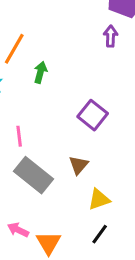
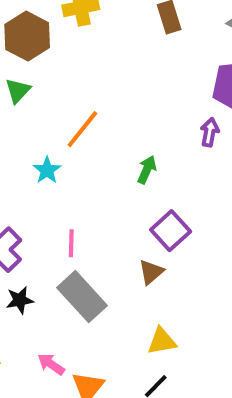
green arrow: (40, 72) -> (147, 170), moved
brown triangle: (79, 165) -> (151, 272), moved

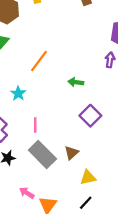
cyan star: (47, 170) -> (18, 93), moved
green arrow: (147, 170) -> (76, 82), turned -104
brown triangle: (151, 272) -> (71, 153), moved

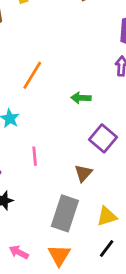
brown triangle: (71, 153) -> (83, 173), moved
gray rectangle: (42, 154) -> (65, 213), moved, turned 68
pink arrow: (27, 193) -> (19, 252), moved

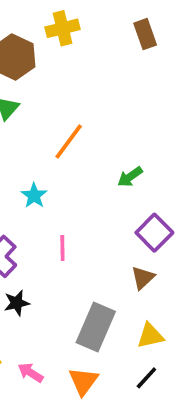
green arrow: (81, 98) -> (130, 177), turned -42
brown triangle: (83, 173) -> (143, 278), moved

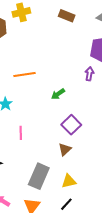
brown rectangle: (145, 34) -> (67, 16), turned -49
orange line: (69, 142) -> (24, 74), turned 45

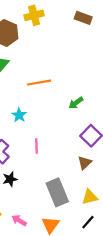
gray rectangle: (39, 176) -> (57, 192), turned -45

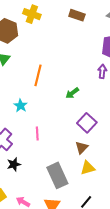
yellow cross: (34, 15) -> (32, 14), turned 36
orange line: (39, 83) -> (38, 75), turned -65
yellow triangle: (90, 197) -> (88, 168), moved

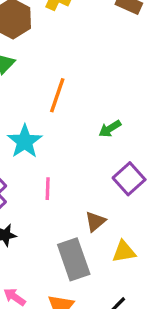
cyan star: (21, 106) -> (25, 141), size x1.5
brown triangle: (82, 148) -> (95, 221), moved

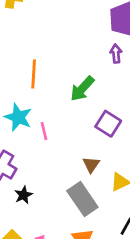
green arrow: (110, 129) -> (82, 89), size x1.5
pink line: (48, 189) -> (44, 131), moved

